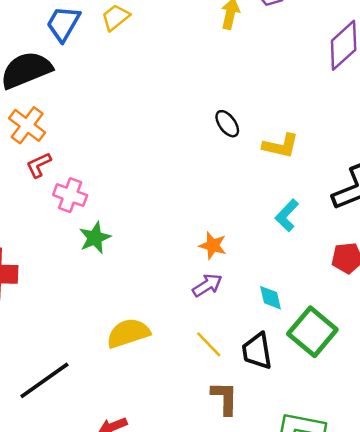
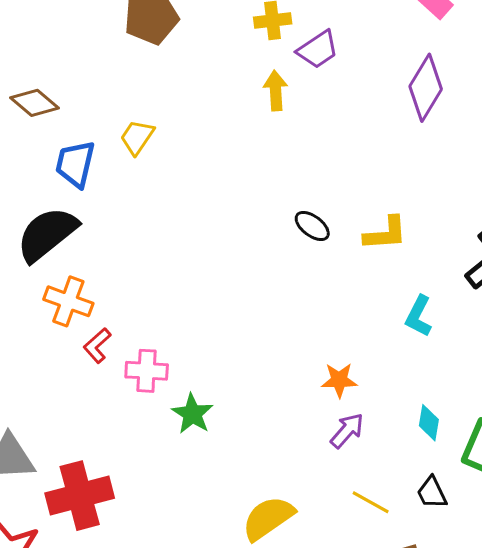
cyan diamond: (271, 298) -> (429, 423), turned 40
black trapezoid: (257, 351) -> (432, 493), size x0.7

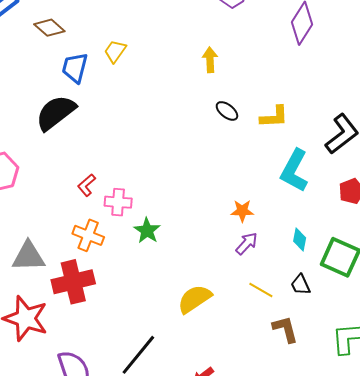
yellow arrow: (276, 91) -> (210, 60), moved
orange cross: (68, 301) -> (88, 235), moved
cyan L-shape: (419, 316) -> (294, 171), size x1.6

